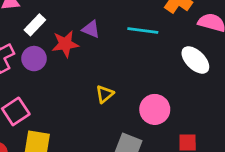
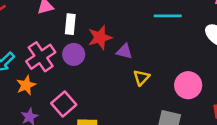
white rectangle: (35, 25) -> (70, 24), turned -30
purple triangle: (91, 29) -> (124, 51), moved

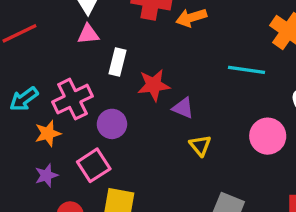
purple circle: (74, 54) -> (112, 124), moved
yellow triangle: (141, 78) -> (200, 145), turned -30
pink circle: (188, 85) -> (268, 136), moved

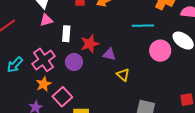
purple circle: (112, 124) -> (74, 62), moved
orange star: (48, 133) -> (44, 84), moved
pink circle: (268, 136) -> (160, 51), moved

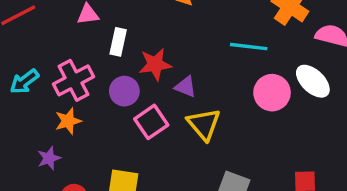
yellow triangle: (123, 75) -> (204, 124), size x1.5
pink square: (62, 97) -> (151, 122), moved

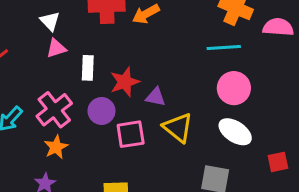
cyan line: (249, 47) -> (224, 48), moved
white ellipse: (313, 81) -> (235, 132), moved
pink square: (151, 122) -> (131, 134), turned 36

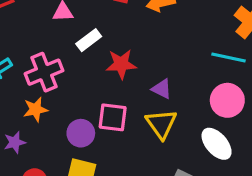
white rectangle: (88, 68) -> (89, 40), turned 35
purple triangle: (155, 97) -> (162, 89), moved
purple circle: (101, 111) -> (81, 133), moved

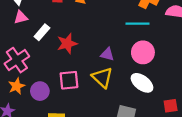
purple triangle: (162, 89) -> (107, 54), moved
purple circle: (81, 133) -> (40, 91), moved

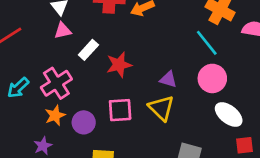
cyan line: (138, 24) -> (207, 43), turned 50
white ellipse: (142, 83) -> (229, 115), moved

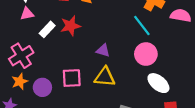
red star: (119, 65) -> (70, 26), moved
purple triangle: (168, 79) -> (103, 50), moved
yellow triangle: (161, 108) -> (105, 77), turned -40

